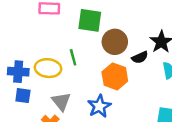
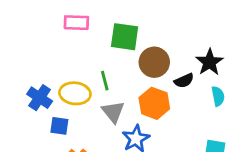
blue cross: (18, 72) -> (40, 98), turned 30
blue square: (23, 96) -> (59, 126), moved
gray triangle: (61, 101) -> (113, 112), moved

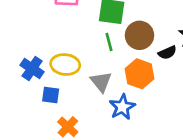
green line: (105, 81) -> (109, 42), moved

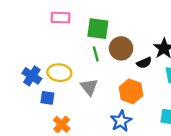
orange hexagon: (139, 74) -> (131, 91), moved
blue star: (122, 107) -> (121, 121), moved

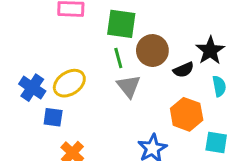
yellow ellipse: (59, 73) -> (69, 83), turned -40
gray triangle: (89, 87) -> (129, 86), moved
orange hexagon: (131, 91) -> (187, 114), moved

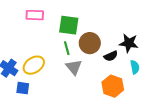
black star: (210, 51) -> (129, 43), turned -30

